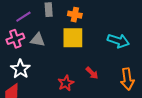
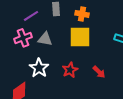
white star: (20, 69) -> (39, 68), moved
red star: (66, 83) -> (70, 70), moved

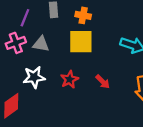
purple line: (31, 16) -> (25, 18), turned -35
white star: (39, 68) -> (34, 77), turned 30

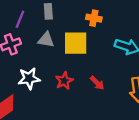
orange cross: (83, 15) -> (94, 18), moved
gray triangle: (41, 44) -> (46, 40), moved

